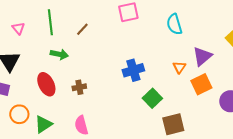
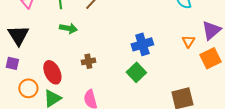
red ellipse: (46, 84) -> (52, 72), moved
green square: (152, 98) -> (136, 72), moved

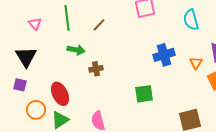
blue cross: (142, 44) -> (164, 55), moved
brown cross: (88, 61) -> (96, 69), moved
green square: (136, 72) -> (144, 94), turned 36

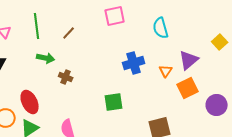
brown cross: (96, 69) -> (66, 77), turned 32

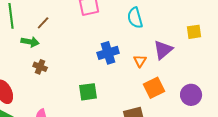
yellow square: (220, 42) -> (194, 32), turned 35
green arrow: (46, 58) -> (30, 42), moved
orange square: (188, 88) -> (154, 88), moved

